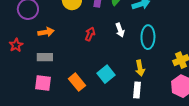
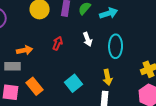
orange arrow: (46, 32) -> (25, 50), moved
orange rectangle: (77, 82) -> (35, 86), moved

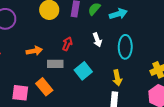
gray rectangle: (13, 66) -> (55, 64), moved
cyan square: (74, 83) -> (83, 71), moved

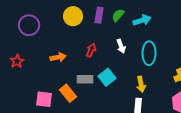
gray rectangle: (55, 64) -> (85, 79), moved

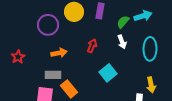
green semicircle: (118, 15) -> (123, 22), moved
purple circle: (29, 25) -> (48, 25), moved
gray rectangle: (85, 79) -> (53, 75), moved
yellow arrow: (141, 84) -> (151, 85), moved

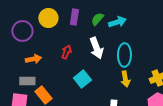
green semicircle: (123, 22) -> (97, 19), moved
white arrow: (122, 42) -> (96, 48), size x1.5
yellow arrow: (151, 85) -> (125, 79), moved

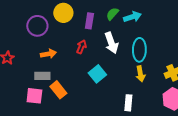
purple rectangle: (74, 17) -> (89, 21), moved

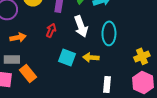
cyan square: (97, 74) -> (67, 57), turned -30
yellow arrow: (140, 74) -> (91, 57), moved, turned 105
white rectangle: (128, 103) -> (107, 84), moved

